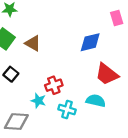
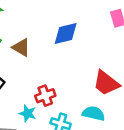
blue diamond: (90, 42) -> (66, 33), moved

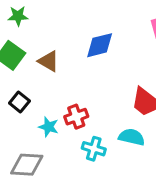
cyan star: (28, 113) -> (49, 127), moved

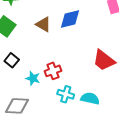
brown triangle: (49, 61) -> (43, 24), moved
cyan semicircle: (132, 137) -> (90, 98), moved

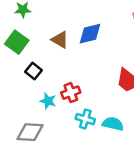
black square: (12, 60) -> (34, 71), moved

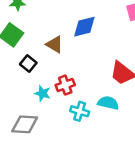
brown triangle: (60, 40) -> (54, 44), moved
cyan semicircle: (113, 124) -> (108, 103), moved

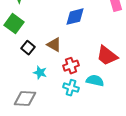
brown triangle: (54, 44) -> (54, 45), moved
red cross: (65, 85) -> (71, 66), moved

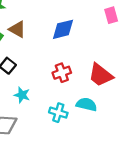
brown triangle: (54, 45) -> (17, 29), moved
red cross: (71, 66) -> (62, 73), moved

